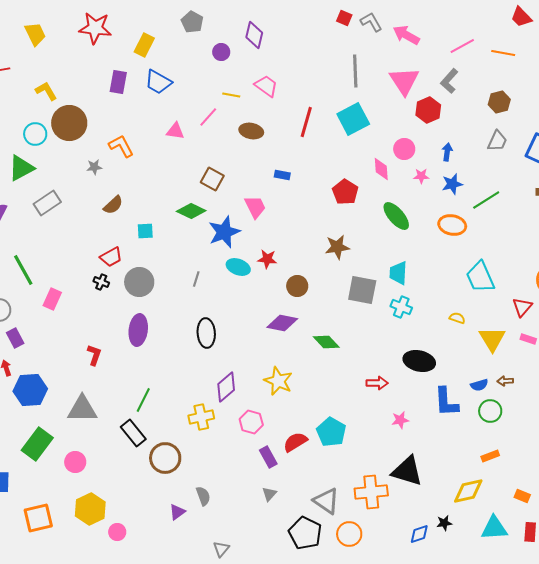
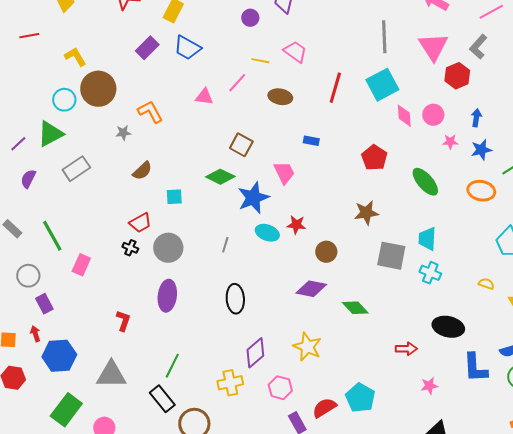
purple rectangle: (118, 82) -> (147, 48), turned 35
pink diamond: (381, 169) -> (404, 116), moved

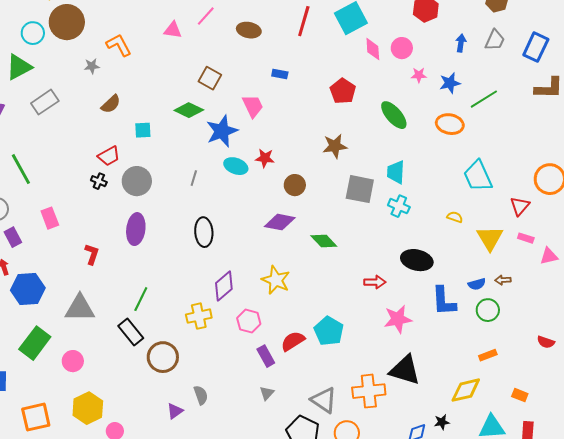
blue arrow: (476, 118) -> (461, 43), moved
pink rectangle: (81, 265) -> (50, 218), moved, turned -45
pink star: (429, 386) -> (398, 319), size x1.6

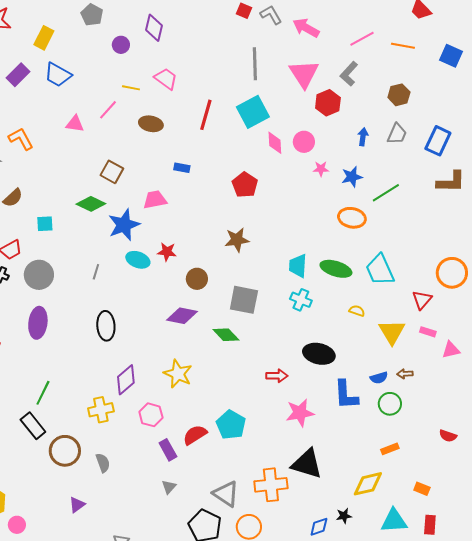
pink trapezoid: (253, 106) -> (155, 200), turned -75
green ellipse: (394, 115) -> (336, 269), moved, turned -32
gray square: (360, 189) -> (244, 300), moved
gray semicircle: (201, 395) -> (103, 463), moved

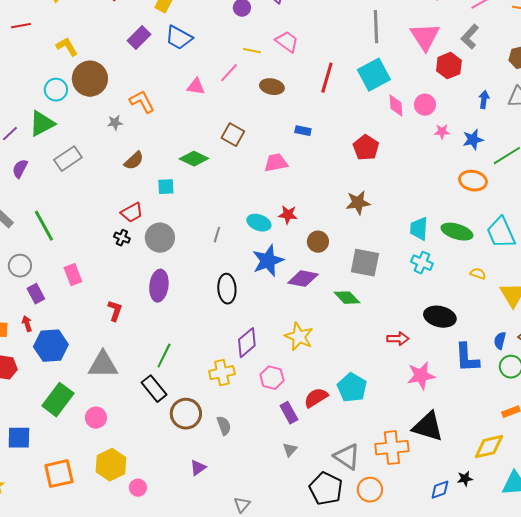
green diamond: (91, 204) -> (194, 159), moved
blue star: (124, 225) -> (268, 261), moved
blue semicircle: (379, 378) -> (500, 341), turned 120

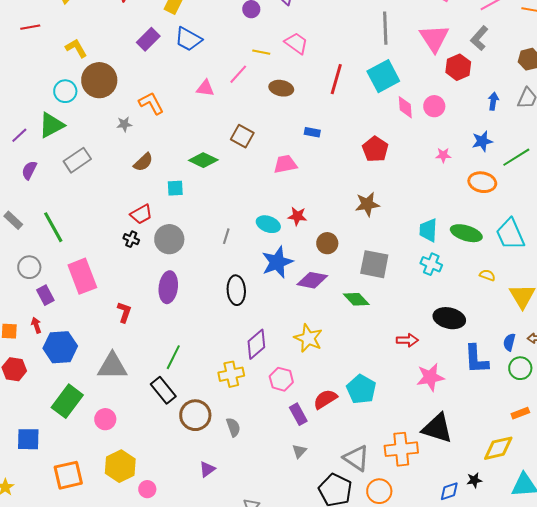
pink star: (442, 132) -> (443, 155), moved
pink rectangle: (73, 275) -> (82, 276), size x1.6

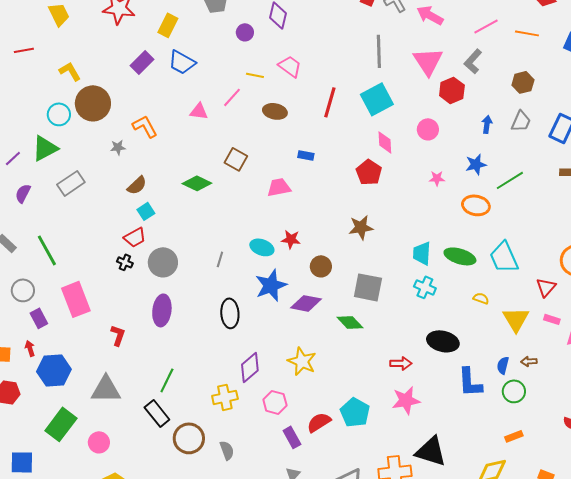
pink diamond: (405, 107) -> (385, 142), moved
cyan square: (175, 188) -> (146, 211), moved, turned -30
pink star: (430, 377) -> (406, 400), moved

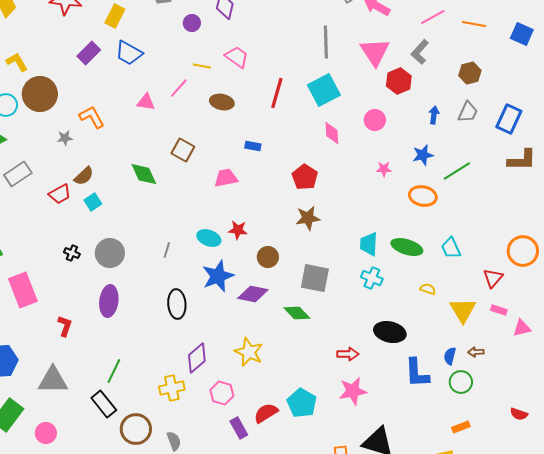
red pentagon: (369, 172) -> (305, 177), moved
green diamond: (197, 183) -> (144, 174), turned 40
red trapezoid: (135, 237) -> (60, 194), moved
cyan trapezoid: (504, 257) -> (451, 248), size x0.7

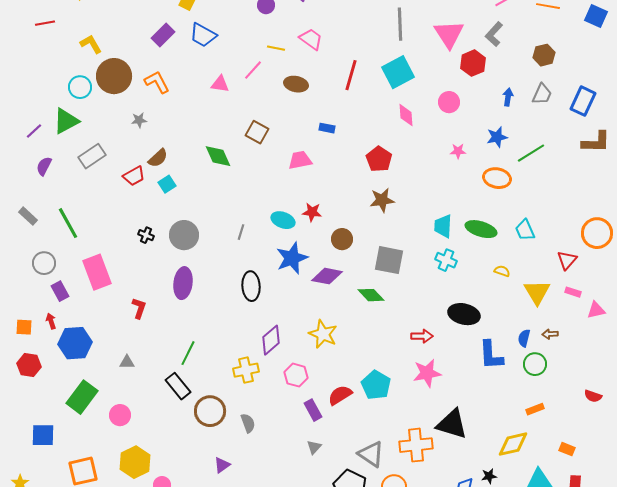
orange L-shape: (92, 117) -> (157, 82), moved
gray triangle: (53, 380) -> (127, 362), size x0.5

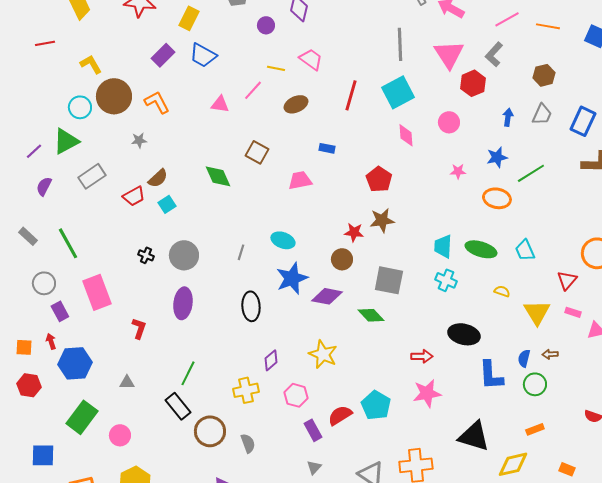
brown ellipse: (296, 84) -> (296, 104), turned -35
red star: (312, 212) -> (354, 232), moved
purple diamond: (271, 340) -> (271, 360), size x0.7
black triangle: (452, 424) -> (474, 436), moved

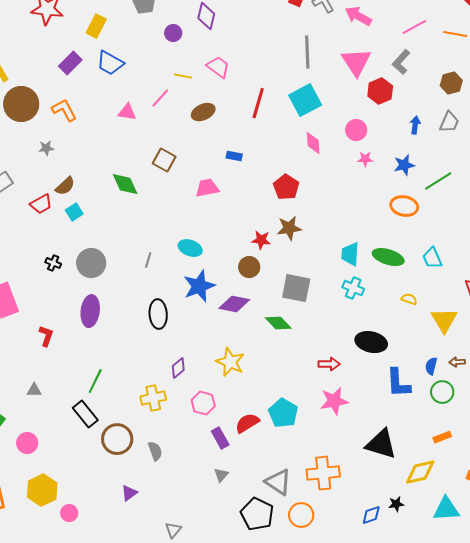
pink star: (458, 171) -> (365, 159), moved

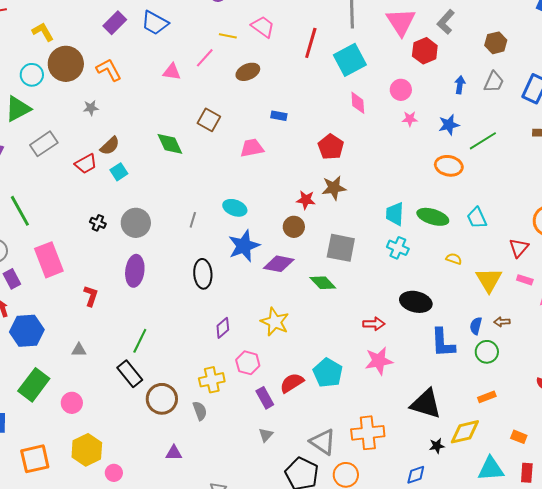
red line: (258, 103) -> (311, 43), moved
yellow cross: (153, 398) -> (212, 380), moved
purple triangle: (129, 493) -> (174, 453), turned 36
black star: (396, 504) -> (437, 446), moved

